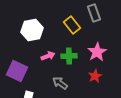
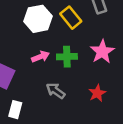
white hexagon: (32, 30) -> (38, 19), moved
red star: (95, 76) -> (97, 93), moved

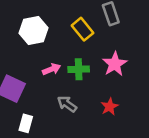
white hexagon: (38, 19) -> (33, 31), moved

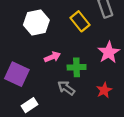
green cross: (79, 69) -> (77, 67), moved
white rectangle: (26, 123) -> (29, 105), turned 42

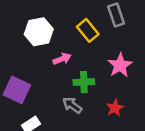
pink arrow: (52, 57) -> (62, 59), moved

